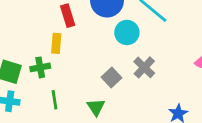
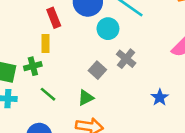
green line: (55, 100) -> (48, 94), turned -36
green triangle: (96, 107) -> (86, 98), turned 42

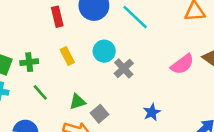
cyan circle: (108, 29) -> (104, 51), moved
yellow rectangle: (45, 43) -> (67, 56), moved, turned -36
gray square: (97, 70) -> (100, 114), moved

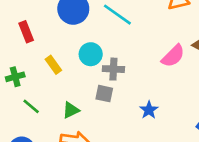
red rectangle: (57, 17) -> (26, 32), moved
gray cross: (124, 68) -> (113, 69), turned -36
gray square: (100, 114) -> (104, 94), moved, turned -30

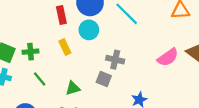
red rectangle: (26, 32) -> (61, 15), moved
cyan circle: (91, 54) -> (89, 30), moved

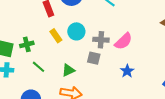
cyan circle: (89, 30) -> (76, 31), moved
pink semicircle: (168, 57) -> (123, 41), moved

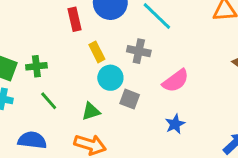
cyan circle: (76, 31) -> (110, 78), moved
yellow rectangle: (56, 36) -> (97, 52), moved
gray cross: (101, 40) -> (139, 51), moved

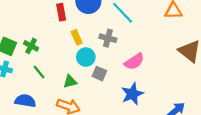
green cross: (36, 66) -> (31, 46), turned 32
blue star: (175, 124) -> (132, 94), size x1.5

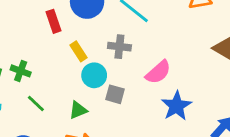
blue star: (132, 94) -> (176, 106), moved

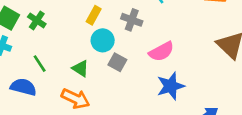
yellow rectangle: (78, 51) -> (94, 15), turned 48
green line: (36, 104) -> (40, 64), moved
green triangle: (78, 110) -> (80, 68), turned 42

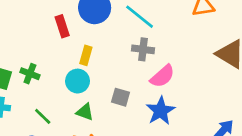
gray cross: (132, 20) -> (143, 49), moved
cyan circle: (103, 40) -> (78, 81), moved
blue star: (171, 86) -> (161, 111), moved

